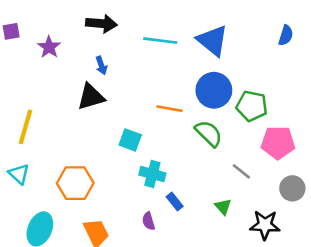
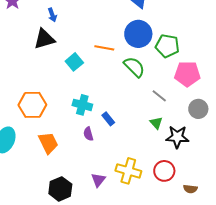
cyan square: (130, 140) -> (74, 62), moved, turned 30
cyan cross: (152, 174) -> (82, 105), moved
green triangle: (223, 207) -> (156, 123), moved

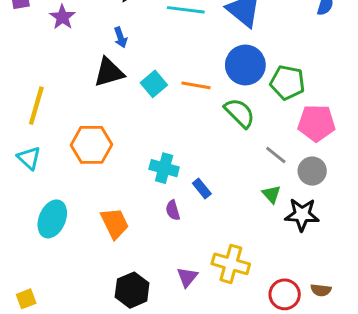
cyan square: (74, 62) -> (154, 84), moved
orange hexagon: (32, 105) -> (91, 145), moved
gray circle: (198, 109) -> (312, 171), moved
red circle: (164, 171) -> (285, 294), moved

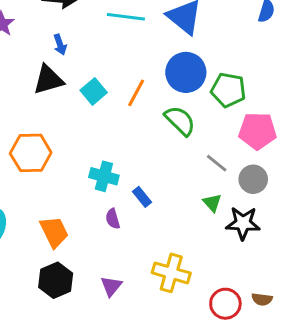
orange line: (196, 85) -> (136, 93), turned -72
purple triangle: (187, 277) -> (111, 286), moved
black hexagon: (132, 290) -> (56, 280), moved

